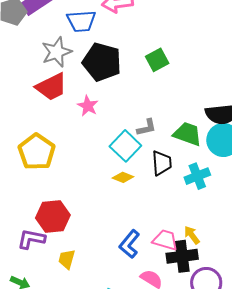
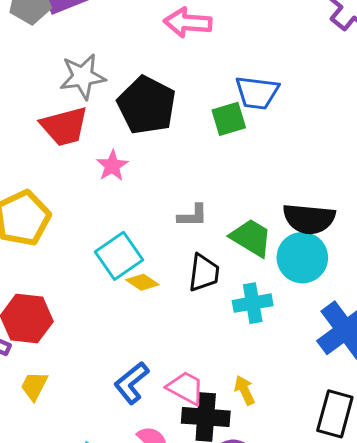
blue trapezoid: (81, 21) -> (257, 93), moved
cyan square: (125, 146) -> (119, 256), moved
yellow arrow: (192, 235) -> (245, 390), moved

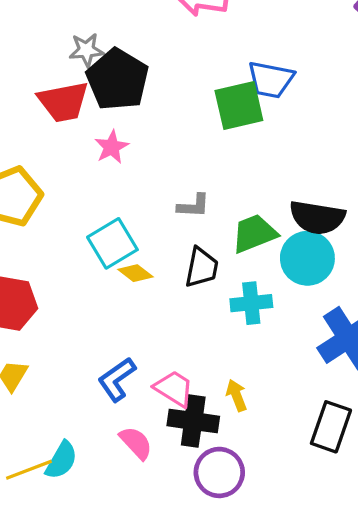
gray star: (83, 77) -> (86, 50), size x0.7
black pentagon: (147, 105) -> (118, 79), moved
green square: (229, 119) -> (239, 105), size x1.4
green trapezoid: (251, 238) -> (254, 233), turned -57

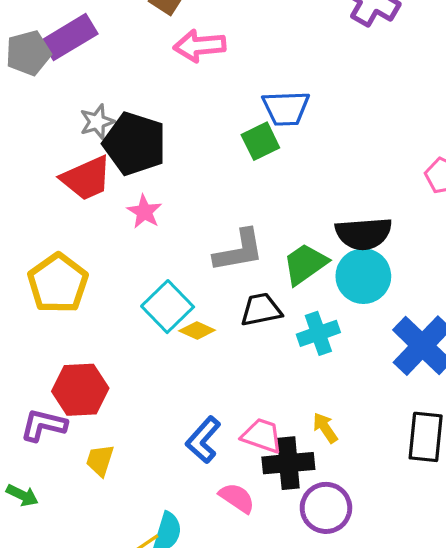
green square: (239, 105) -> (260, 141), size x0.7
gray L-shape: (193, 206) -> (239, 251), size x1.6
black trapezoid: (202, 267) -> (261, 310), turned -99

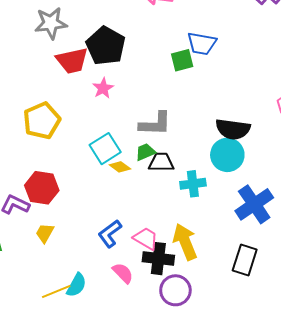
gray star: (97, 122) -> (51, 23), moved, size x1.5
green trapezoid: (305, 264) -> (145, 152), moved, size x0.7
yellow arrow: (325, 428) -> (185, 242), size x1.8

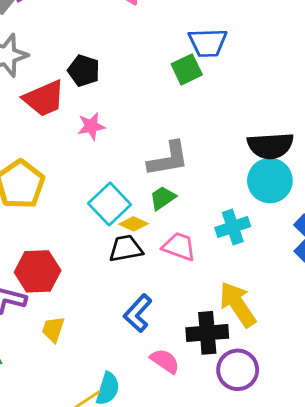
black pentagon: (106, 46) -> (84, 71), size x0.6
pink star: (103, 88) -> (91, 126), turned 30
black trapezoid: (161, 162) -> (126, 248), moved
pink trapezoid: (146, 238) -> (179, 246), moved

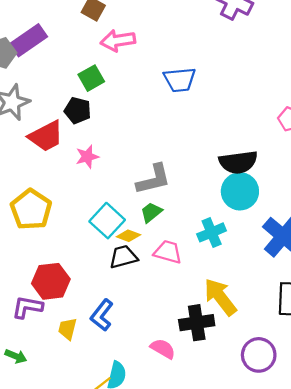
green square: (187, 69) -> (91, 78), moved
blue L-shape: (138, 313) -> (102, 315), moved
purple circle: (238, 370) -> (259, 355), moved

